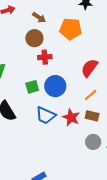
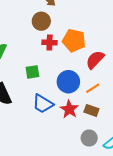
orange pentagon: (71, 29) -> (74, 40), moved
blue circle: (55, 86) -> (68, 82), moved

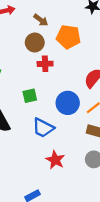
orange pentagon: (74, 40) -> (68, 37), moved
red star: (69, 109) -> (55, 160), moved

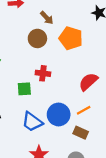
red cross: (45, 64) -> (43, 73), moved
blue circle: (68, 103) -> (59, 114), moved

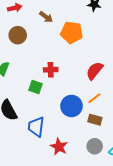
brown circle: (37, 38) -> (18, 35), moved
green square: (24, 89) -> (35, 87), turned 32
blue trapezoid: (32, 122) -> (36, 127), moved, turned 70

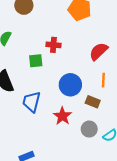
green square: (35, 87) -> (36, 61), turned -32
orange line: (94, 98) -> (103, 80), moved, turned -56
red star: (59, 147) -> (62, 116), moved

